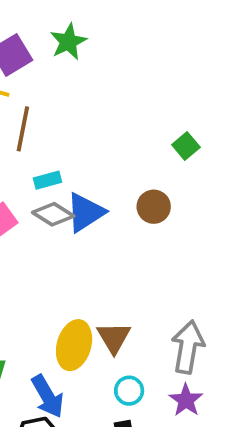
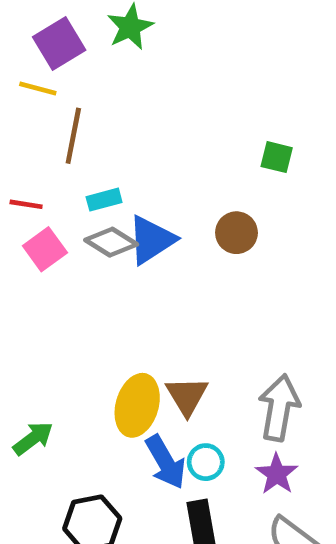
green square: (186, 146) -> (277, 157), turned -36
blue arrow: (47, 396) -> (166, 462), moved

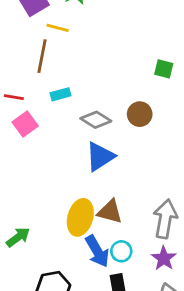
yellow line: (38, 88) -> (58, 28), moved
blue triangle: (151, 240) -> (100, 157), moved
gray diamond: (111, 242) -> (96, 120), moved
brown triangle: (187, 396) -> (110, 212), turned -44

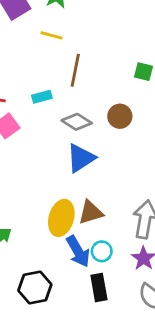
yellow line: (58, 28) -> (52, 35), moved
brown line: (42, 56) -> (75, 70), moved
brown triangle: (110, 212) -> (91, 212), turned -32

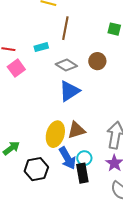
black hexagon: (35, 288) -> (36, 169), moved
black rectangle: (99, 288) -> (82, 173), moved

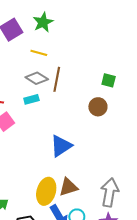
brown circle: (97, 61) -> (98, 107), moved
gray diamond: (66, 65) -> (37, 78), moved

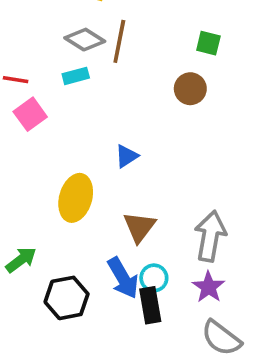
blue triangle: (61, 146) -> (127, 156), size x0.6
brown triangle: (68, 187) -> (139, 227), turned -36
yellow ellipse: (46, 191) -> (76, 198), moved

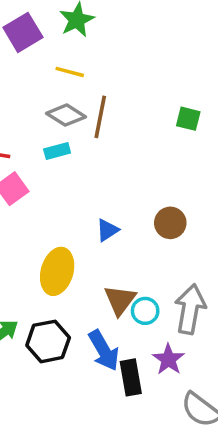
brown circle: (190, 89) -> (170, 223), moved
cyan circle: (154, 278) -> (145, 311), moved
purple star: (208, 287) -> (168, 359), moved
black hexagon: (67, 298) -> (48, 341), moved

